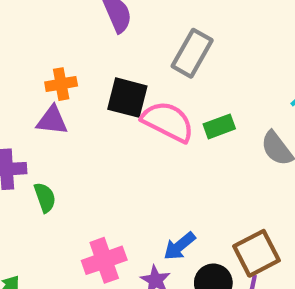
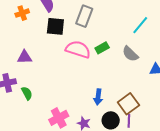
orange cross: (61, 84) -> (22, 13), moved
black square: (127, 98) -> (55, 26), moved
blue arrow: (179, 246) -> (98, 97), moved, turned -35

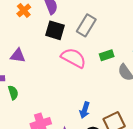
orange cross: (22, 13) -> (24, 10), turned -32
green rectangle: (102, 48) -> (107, 55), moved

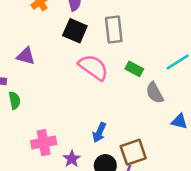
gray rectangle: (86, 25) -> (114, 29), turned -45
green rectangle: (107, 55) -> (134, 69), turned 40

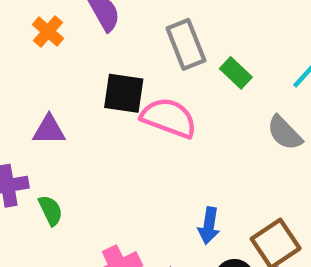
black square: (75, 31) -> (124, 93), moved
green rectangle: (134, 69) -> (236, 73), moved, turned 30

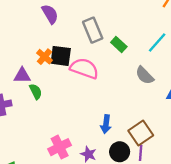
orange cross: (48, 31) -> (44, 57), moved
green semicircle: (51, 210) -> (36, 91), moved

